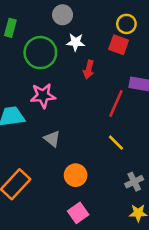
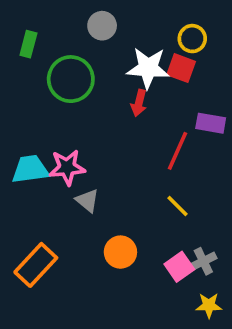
white star: (76, 42) -> (148, 68), moved, size x1.6
pink star: (43, 96) -> (67, 167), moved
pink square: (78, 213) -> (179, 267), moved

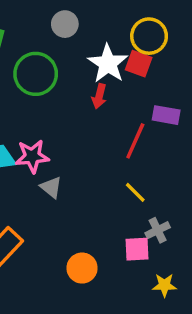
yellow circle: (192, 39) -> (149, 36), size x1.4
white star: (148, 68) -> (108, 64), turned 30
orange circle: (120, 252) -> (82, 268), moved
gray cross: (203, 261) -> (158, 230), moved
pink square: (179, 267) -> (137, 249), turned 32

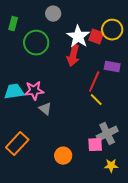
yellow circle: (149, 36) -> (112, 30), moved
red arrow: (99, 96) -> (73, 56), size x1.5
yellow line: (135, 192) -> (96, 100), moved
gray cross: (158, 230) -> (107, 134), size x1.5

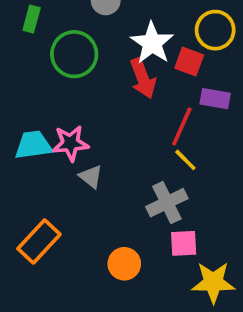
red square: (96, 37) -> (189, 62), moved
red arrow: (73, 56) -> (143, 78), turned -35
gray cross: (107, 134) -> (167, 203), moved
yellow star: (111, 166) -> (213, 282), size x1.6

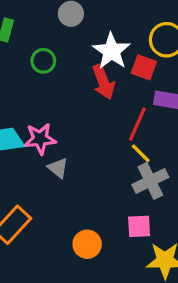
green circle: (74, 54) -> (43, 61), size x0.6
gray cross: (167, 203) -> (150, 181), moved

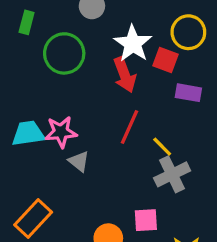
green circle: (43, 61) -> (64, 53), size x1.6
red line: (137, 124) -> (130, 127), moved
pink square: (139, 226) -> (146, 220), moved

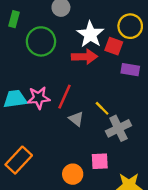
red arrow: (125, 75) -> (84, 57), turned -70
red line: (130, 127) -> (64, 97), moved
yellow line: (162, 147) -> (102, 108), moved
gray triangle: (79, 161) -> (76, 119), moved

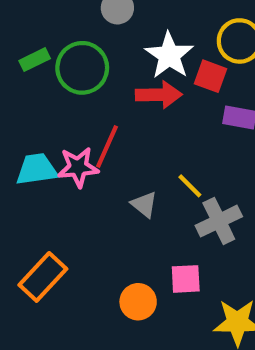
green rectangle: (14, 19) -> (35, 60), moved, turned 49
red line: (64, 97) -> (107, 147), moved

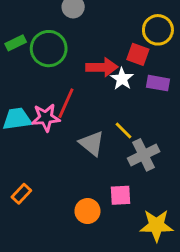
white star: (169, 55) -> (122, 79), moved, size x0.7
gray triangle: (144, 204) -> (92, 143), size x1.4
orange rectangle: (43, 277) -> (21, 194), size x0.6

